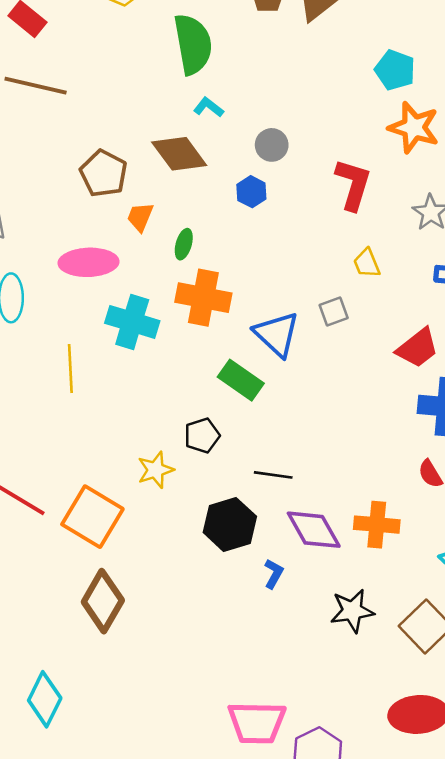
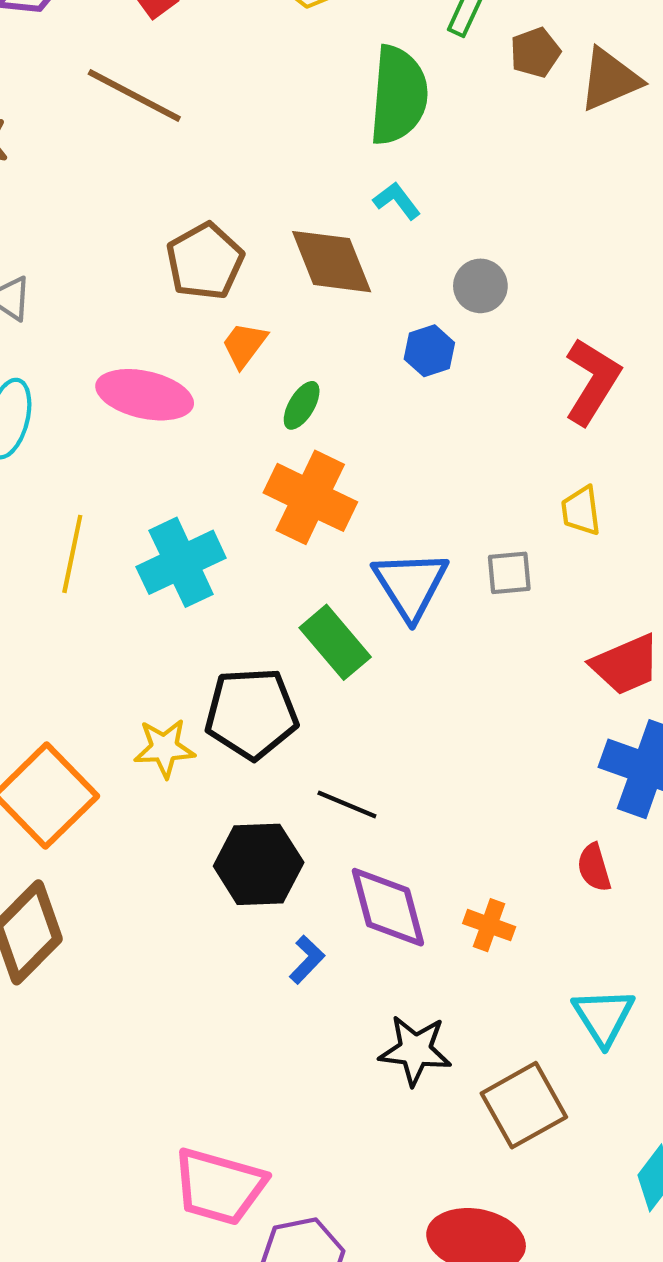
cyan cross: (132, 322) -> (181, 562), moved, turned 33
black pentagon: (202, 436) -> (252, 713), size x1.6
orange cross: (377, 525) -> (489, 925), size x0.7

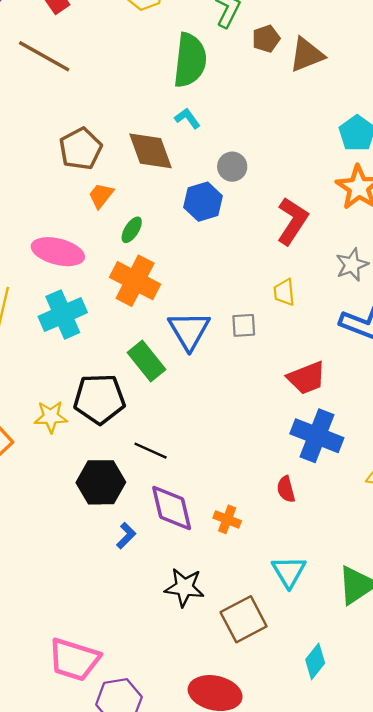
blue hexagon: (429, 351) -> (203, 202), size x1.4
pink ellipse: (145, 395) -> (58, 252), moved

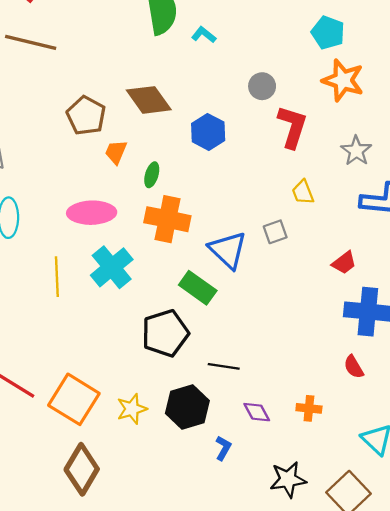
cyan L-shape: (187, 118) -> (204, 35), moved
gray circle: (232, 167) -> (262, 86), moved
red trapezoid: (307, 378) -> (344, 263), size x0.7
yellow star: (51, 417) -> (132, 409), moved
purple diamond: (172, 508) -> (257, 412), size x0.6

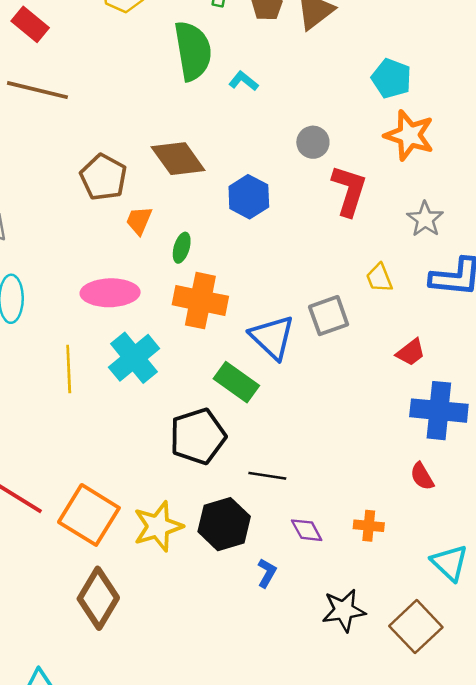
yellow trapezoid: (303, 192) -> (379, 278), moved
gray square: (275, 232) -> (329, 316), size x1.4
yellow star: (132, 409) -> (158, 526), size x1.4

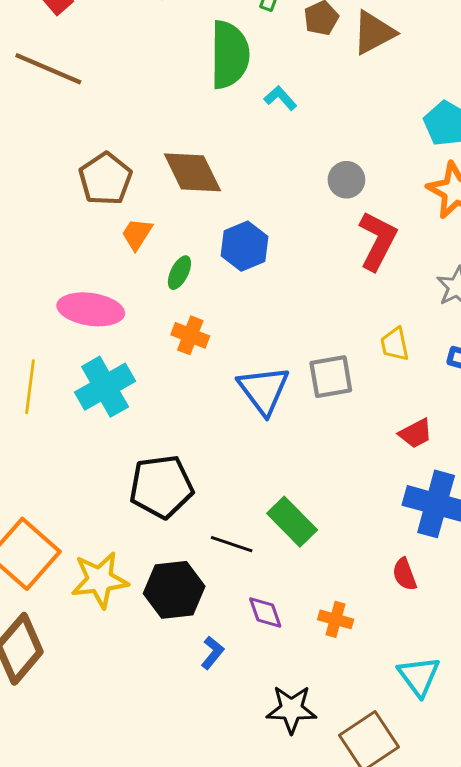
blue hexagon: (249, 197) -> (244, 246), moved
orange cross: (200, 301) -> (190, 335), size x0.6
green rectangle: (236, 382) -> (292, 522), moved

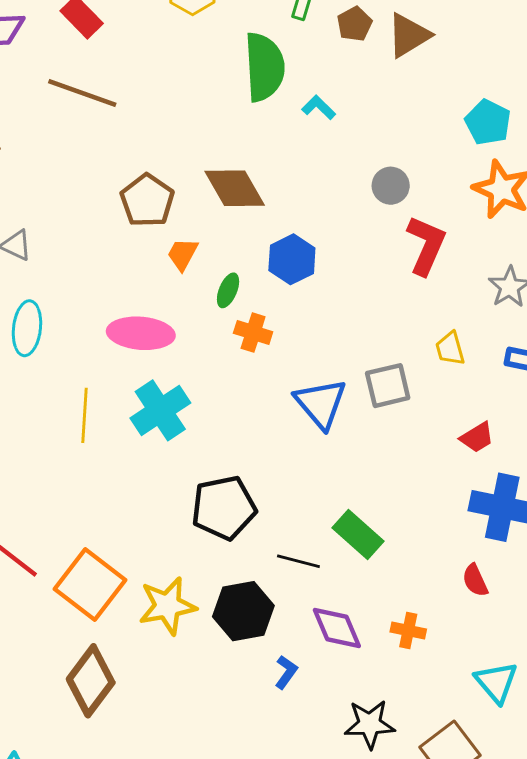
orange cross: (190, 335) -> (253, 332), moved
purple diamond: (265, 612) -> (337, 628), size x1.4

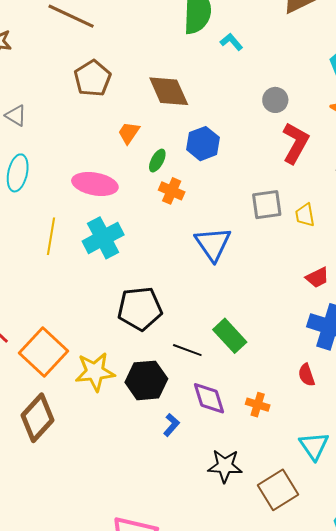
brown pentagon: (147, 200) -> (93, 78), moved
gray square: (388, 386) -> (267, 205), moved

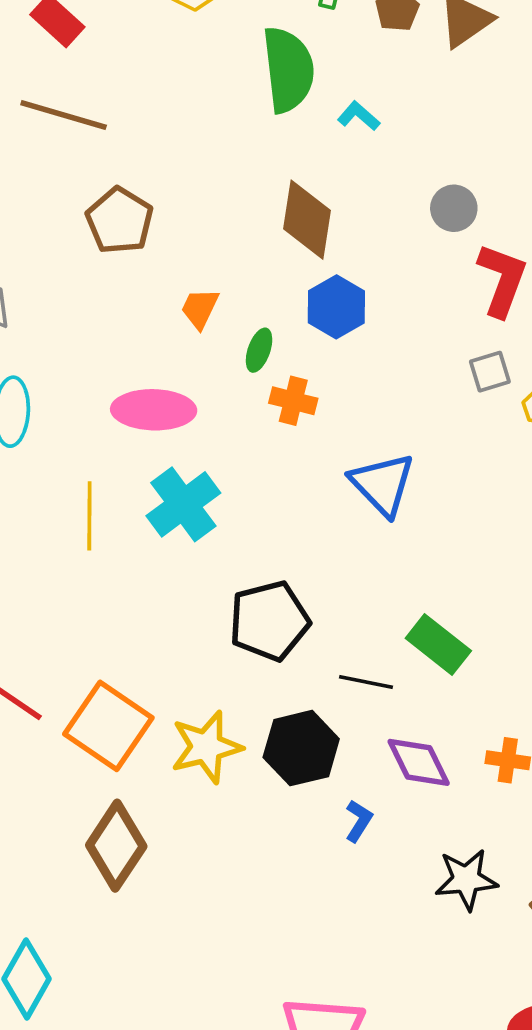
brown diamond: (169, 91) -> (307, 220), moved, turned 42
gray square: (267, 205) -> (490, 372), moved, size x0.7

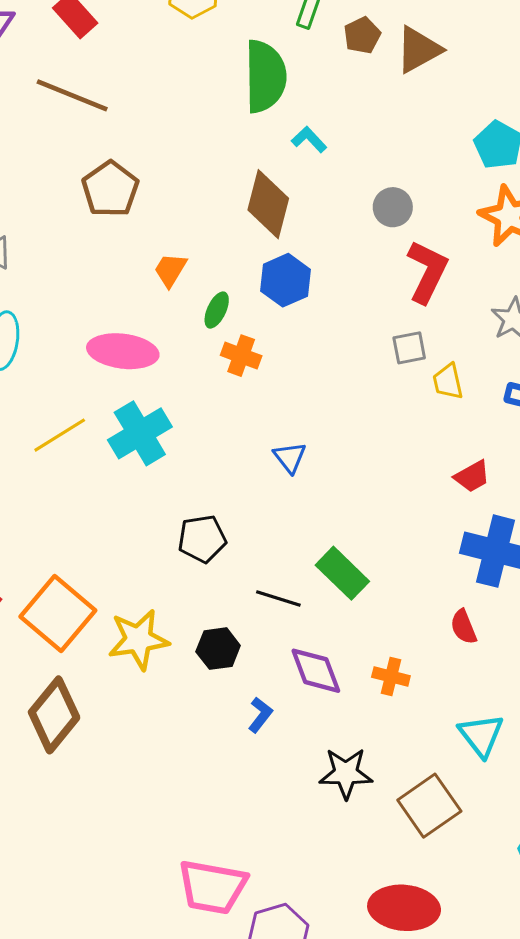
cyan L-shape: (359, 116) -> (309, 140), moved
blue triangle: (382, 484) -> (290, 457), moved, size x0.6
yellow line: (89, 516) -> (60, 435), turned 52
black pentagon: (269, 621) -> (202, 539), size x0.7
black hexagon: (301, 748) -> (218, 649), size x0.7

